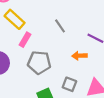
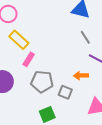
gray line: (60, 26) -> (85, 37), moved
gray square: (69, 84) -> (65, 92), moved

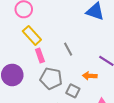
gray line: (85, 37) -> (68, 49), moved
pink rectangle: (29, 59) -> (40, 55), turned -56

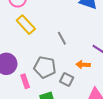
pink rectangle: (40, 55) -> (25, 81), moved

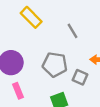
pink rectangle: (25, 81) -> (18, 91), moved

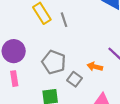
gray line: (72, 31) -> (64, 20), moved

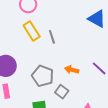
orange arrow: (95, 67) -> (72, 70), moved

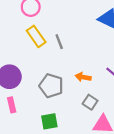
gray square: (62, 92) -> (90, 102), moved

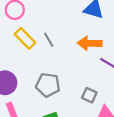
orange arrow: (83, 77) -> (90, 43), moved, size x1.5

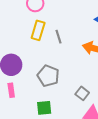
yellow rectangle: (25, 38) -> (38, 30), turned 48

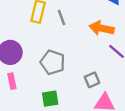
gray square: (82, 93) -> (92, 80), turned 32

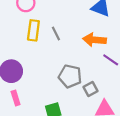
gray pentagon: (53, 62) -> (70, 76), moved

